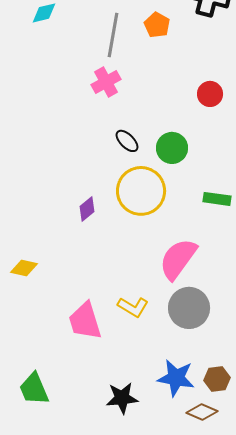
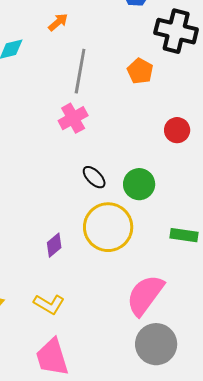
orange pentagon: (157, 25) -> (140, 71), moved
yellow L-shape: (133, 307) -> (49, 304), moved

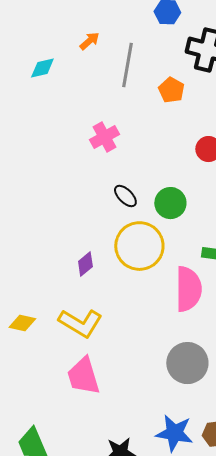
gray line: (80, 71) -> (127, 65), moved
pink semicircle: (145, 295) -> (188, 289), moved, turned 144
yellow L-shape: (49, 304) -> (80, 323), size x1.4

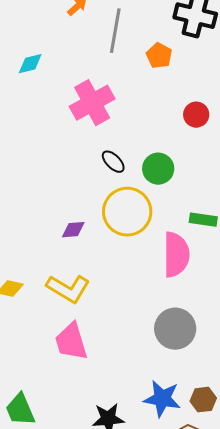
cyan diamond: (42, 68) -> (30, 64), moved
pink cross: (104, 137) -> (92, 103), size x1.5
purple diamond: (85, 264) -> (73, 230), turned 35

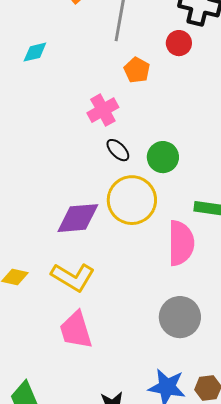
orange pentagon: (159, 56) -> (137, 70), moved
pink cross: (92, 103) -> (103, 110), moved, size x0.7
red circle: (196, 115) -> (179, 43), moved
purple diamond: (73, 230) -> (78, 218), size x1.8

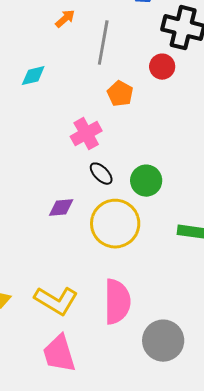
cyan diamond: (35, 52) -> (33, 76), moved
purple diamond: (78, 218) -> (61, 208), moved, size x0.6
pink semicircle: (181, 243) -> (117, 302), moved

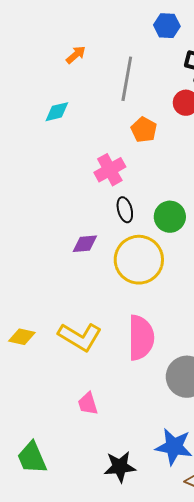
orange arrow: (65, 19) -> (76, 55), moved
black ellipse: (101, 174) -> (125, 210), turned 30
pink trapezoid: (59, 354) -> (88, 404), moved, size x0.6

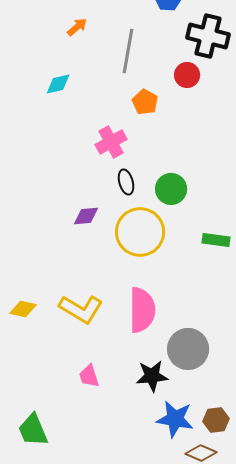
black star: (120, 467) -> (152, 376), moved

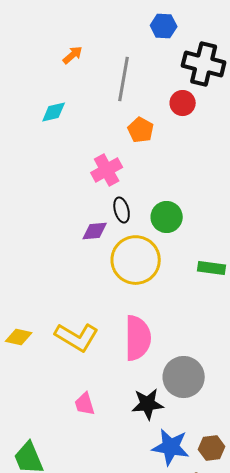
purple diamond: (86, 216) -> (95, 231), moved

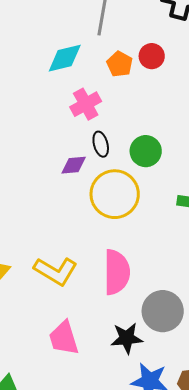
red circle: (183, 103) -> (152, 56), moved
cyan diamond: (54, 112) -> (65, 58), moved, size x1.4
pink trapezoid: (85, 404) -> (64, 338), size x1.5

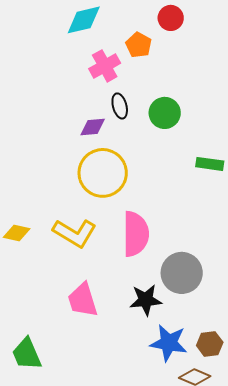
orange pentagon: (120, 64) -> (139, 45), moved
yellow circle: (115, 194) -> (103, 173), moved

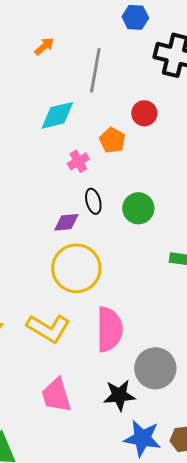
pink cross: (105, 66) -> (78, 161), size x0.7

